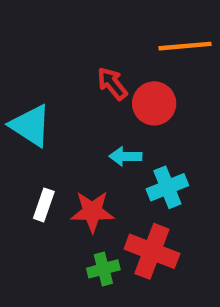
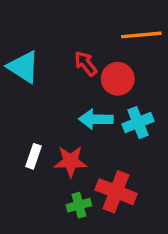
cyan triangle: (31, 125) -> (23, 67), moved
cyan arrow: (125, 156) -> (96, 119), size x1.4
cyan cross: (167, 187) -> (138, 123), moved

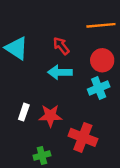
red circle: (118, 79) -> (102, 60), moved
cyan arrow: (96, 119) -> (60, 72), moved
green cross: (79, 205) -> (42, 155), moved

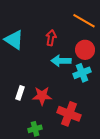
orange line: (101, 25) -> (84, 21), turned 35
red arrow: (61, 46) -> (51, 38), turned 49
cyan arrow: (60, 72) -> (61, 61), moved

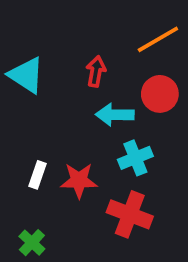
orange line: (84, 21) -> (158, 39), turned -60
cyan cross: (82, 73) -> (135, 158), moved
green cross: (35, 129) -> (32, 243), moved, turned -32

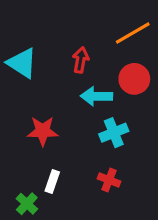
white rectangle: (38, 175) -> (52, 182), moved
red star: (79, 180) -> (43, 131), moved
red cross: (130, 214) -> (109, 180), size x0.6

